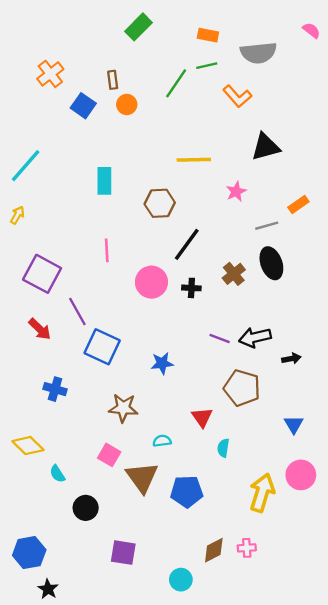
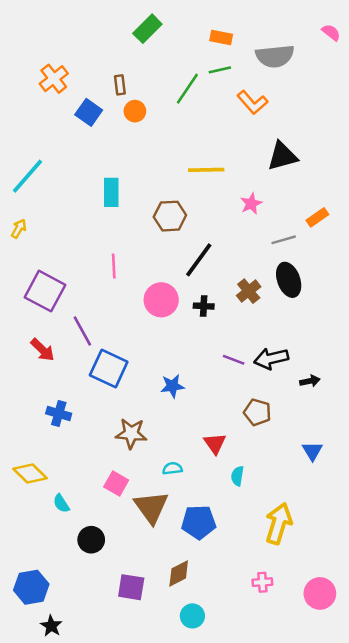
brown pentagon: (242, 388) -> (257, 412), size x0.7
pink circle: (301, 475) -> (320, 593), moved
brown diamond: (214, 550) -> (179, 573), moved

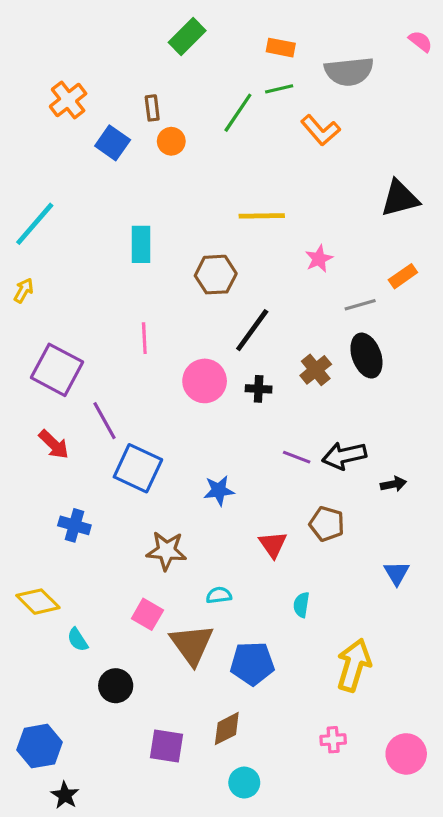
black triangle: (282, 156) -> (400, 198), moved
red triangle: (215, 444) -> (273, 544), moved

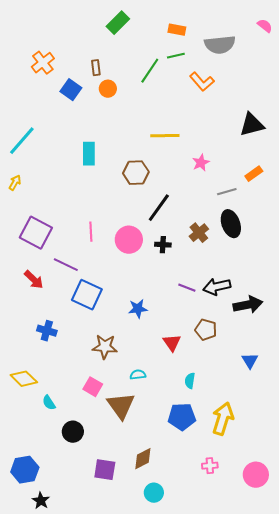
pink line: (144, 338) -> (91, 232), moved
purple line: (105, 421) -> (66, 265), turned -35
black arrow: (393, 484) -> (248, 305), size x1.8
blue pentagon: (252, 663) -> (182, 417), moved

